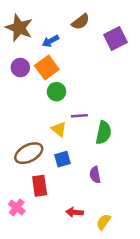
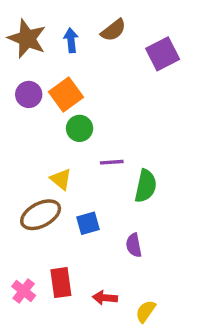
blue arrow: (50, 41) -> (71, 40), moved, turned 112
yellow triangle: (59, 129) -> (61, 179), moved
red rectangle: (40, 186) -> (61, 283), moved

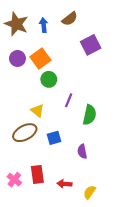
purple square: (163, 54) -> (91, 45), moved
purple line: (112, 162) -> (69, 100), turned -64

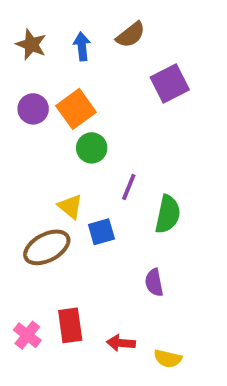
brown star: (16, 24) -> (31, 45), size x0.7
blue square: (54, 138) -> (101, 232), moved
yellow semicircle: (90, 192) -> (168, 359), turned -112

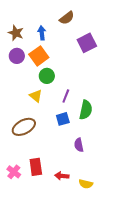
brown star: (31, 45) -> (16, 33), moved
blue arrow: (82, 46) -> (42, 33), moved
yellow triangle: (70, 206) -> (36, 96), moved
blue square: (101, 232) -> (63, 119), moved

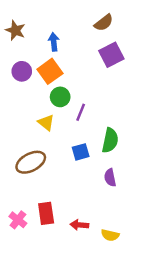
brown semicircle: (67, 18) -> (104, 23), moved
brown star: (16, 33) -> (15, 30), moved
purple line: (66, 96) -> (81, 112), moved
purple semicircle: (79, 145) -> (110, 178), moved

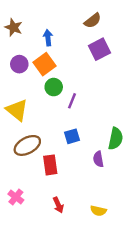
yellow triangle: (46, 123) -> (17, 110), moved, size x1.5
green semicircle: (110, 140) -> (116, 139), moved
red rectangle: (46, 213) -> (50, 165), moved
red arrow: (79, 225) -> (58, 205), moved, turned -119

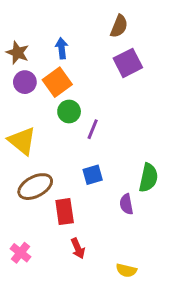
brown semicircle: (93, 21) -> (119, 26), turned -30
brown star: (14, 27) -> (18, 53), moved
red arrow: (58, 205) -> (78, 248), moved

